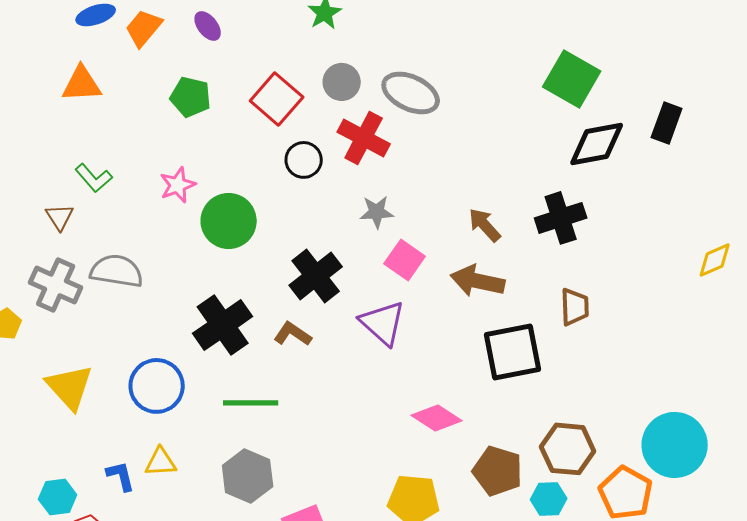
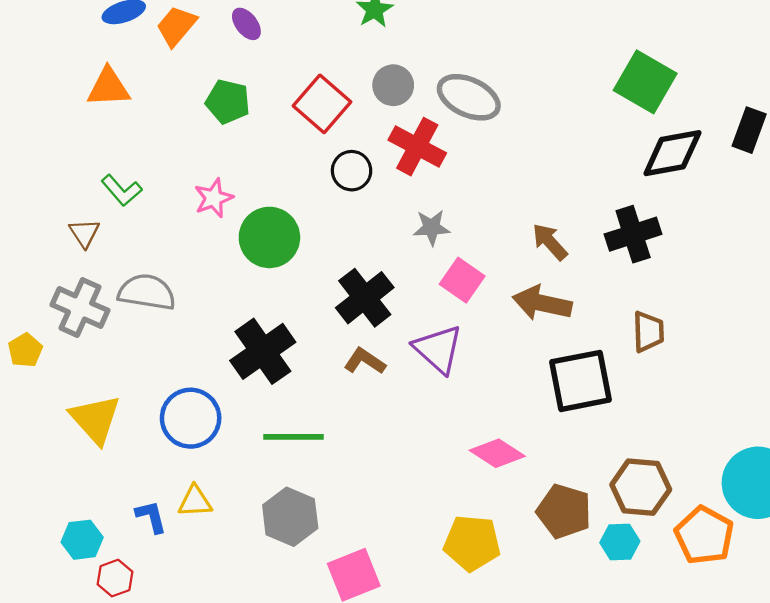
brown L-shape: (293, 334) -> (365, 361), moved

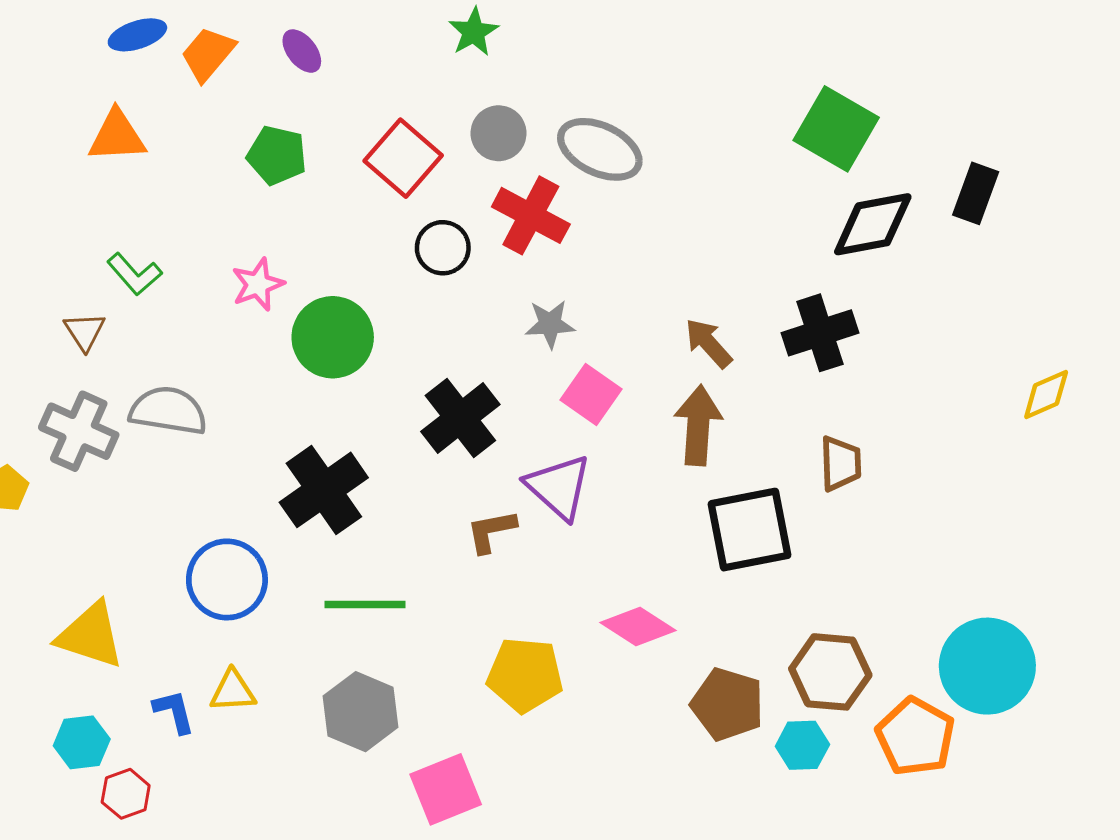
brown arrow: (542, 303) -> (698, 425), turned 82
brown L-shape: (365, 361) -> (491, 531), moved, turned -45
yellow triangle: (95, 419) -> (90, 635), moved, turned -30
yellow pentagon: (472, 543) -> (525, 675), moved

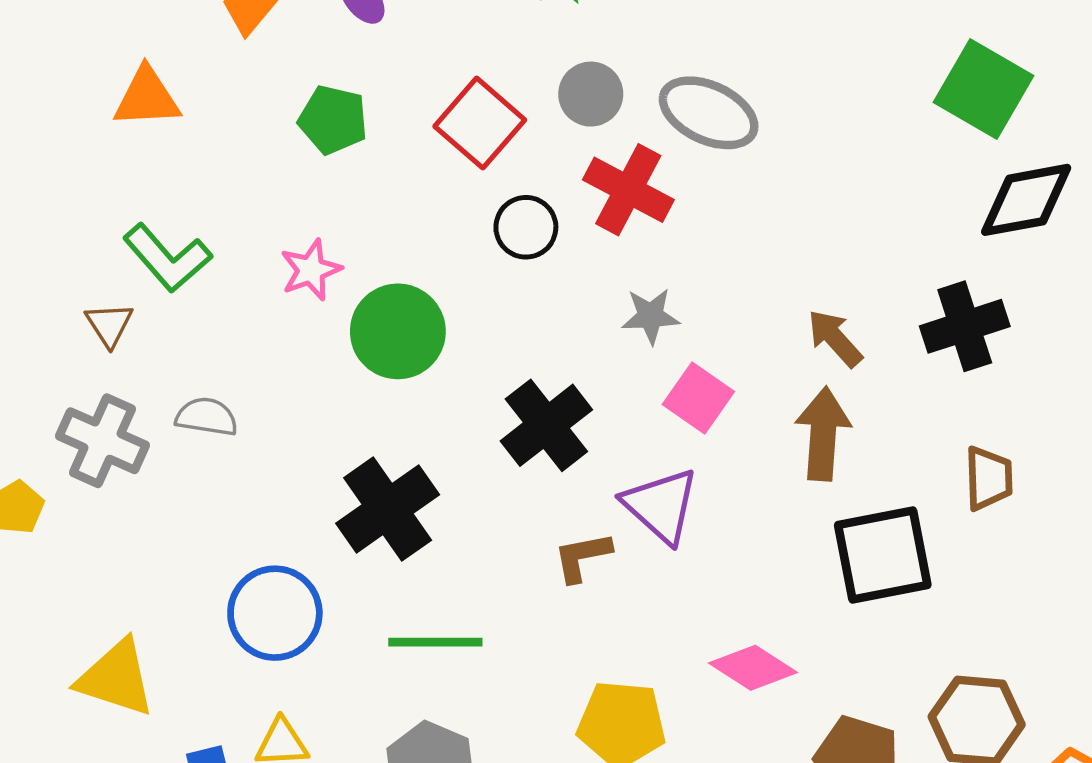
green L-shape: (134, 274) -> (167, 258), size x1.4
gray semicircle: (168, 411) -> (207, 417), size x0.7

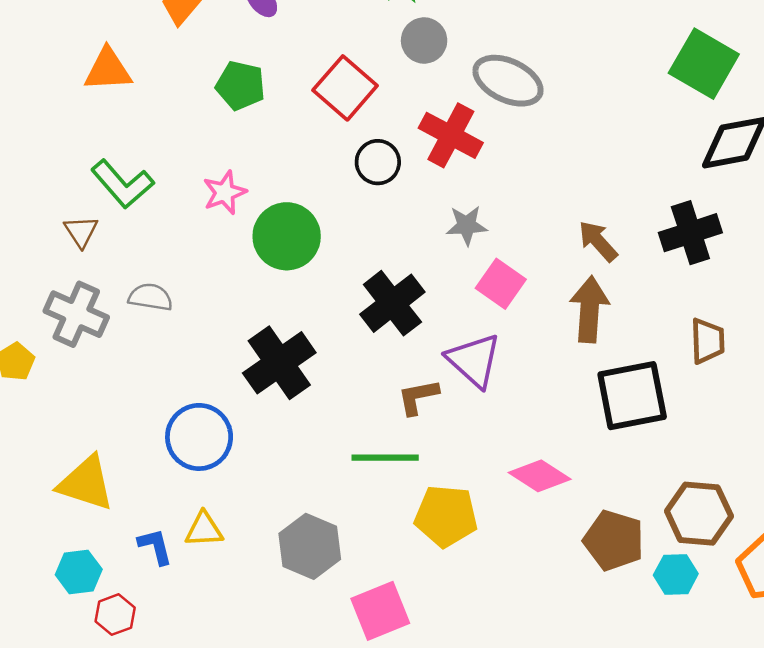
gray circle: (591, 94) -> (424, 41), moved
green line: (435, 642) -> (385, 458), moved

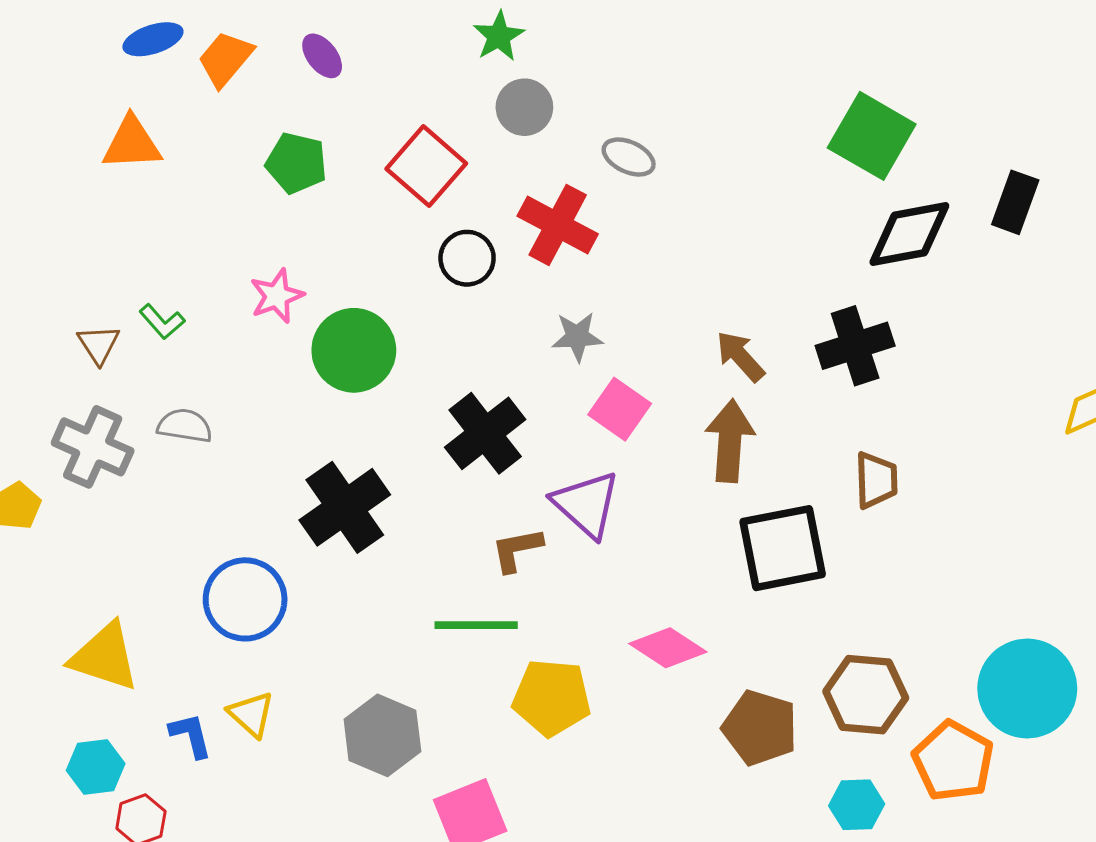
gray ellipse: (508, 81) -> (629, 157), size x0.6
green L-shape: (122, 184) -> (162, 322), moved, size x0.6
yellow triangle: (204, 529) -> (251, 714), turned 45
cyan hexagon: (676, 574) -> (857, 805), moved

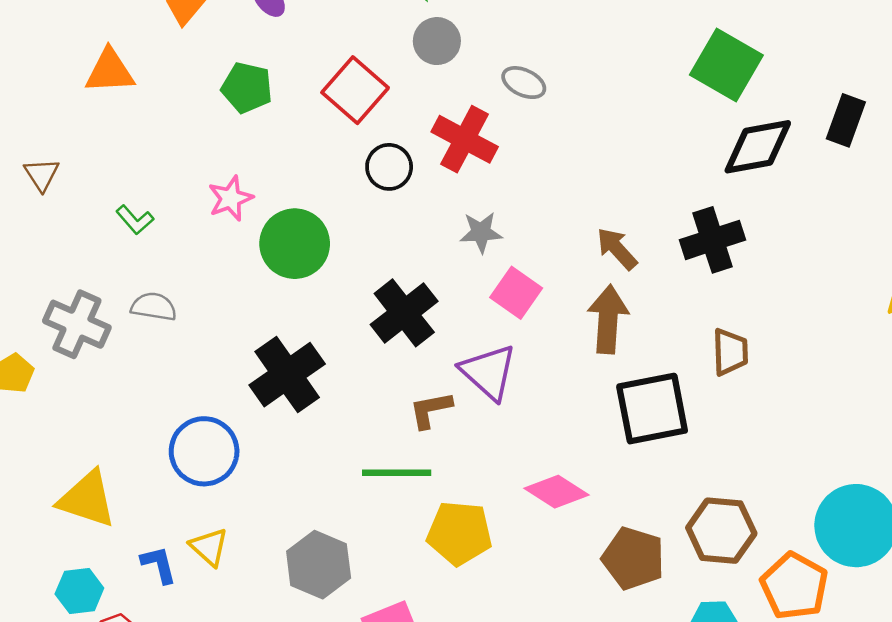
brown triangle: (99, 344) -> (42, 174), moved

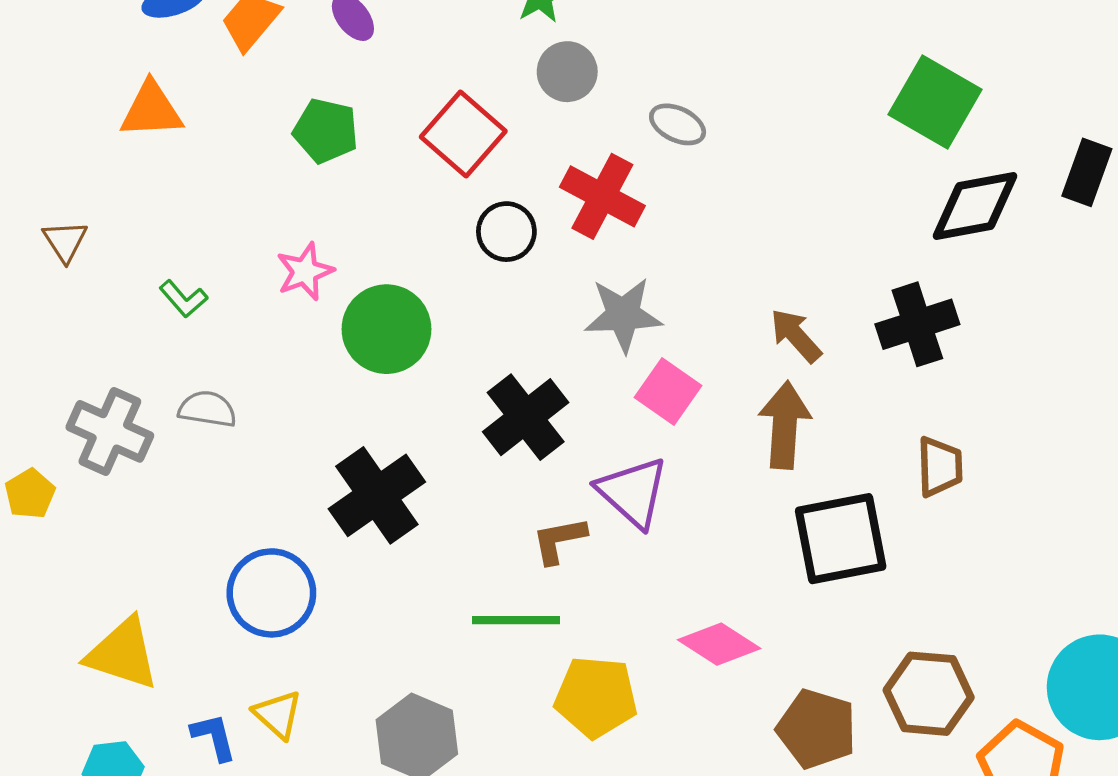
gray star: (481, 232) -> (623, 315), size x1.4

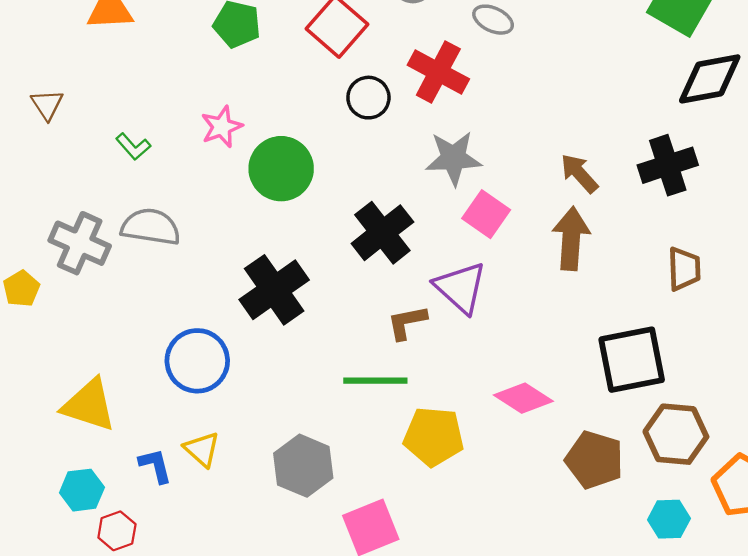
gray semicircle: (207, 409) -> (151, 227), size x1.4
black square: (841, 539) -> (632, 360), moved

